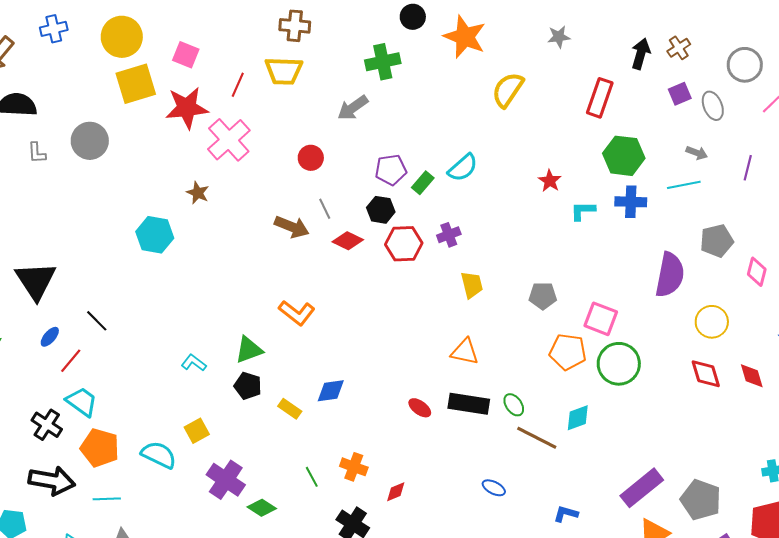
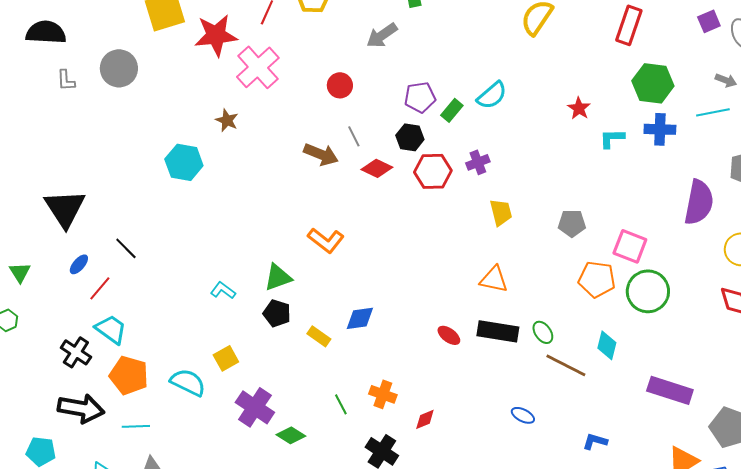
cyan diamond: (578, 418) -> (607, 345), turned -56
purple rectangle: (642, 488) -> (670, 390), moved, turned 57

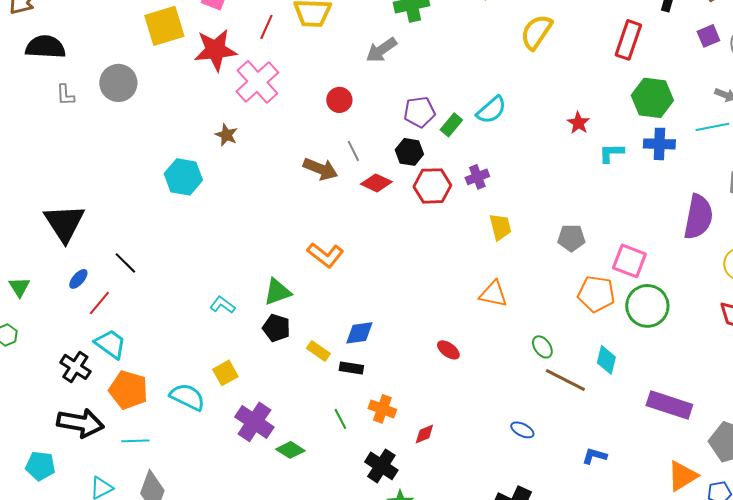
black rectangle: (498, 331) -> (351, 368), moved, size x0.6

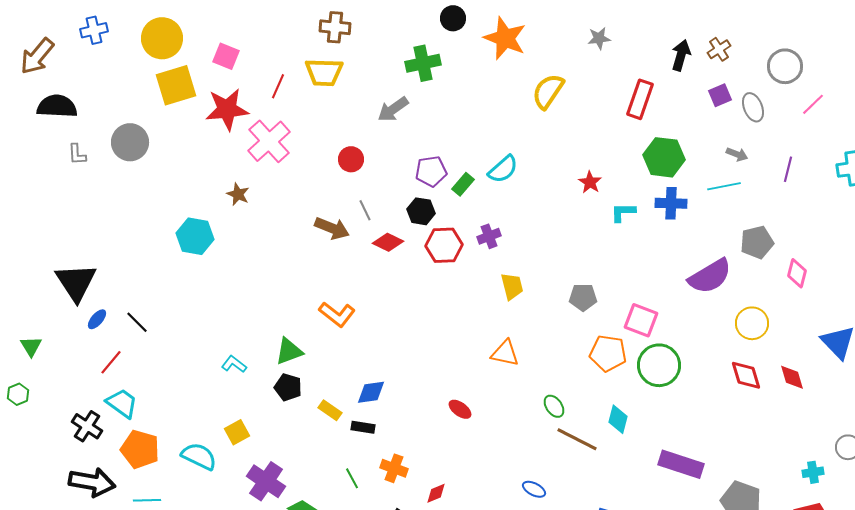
purple semicircle: (698, 217) -> (710, 276), turned 48
blue ellipse: (78, 279) -> (97, 319), moved

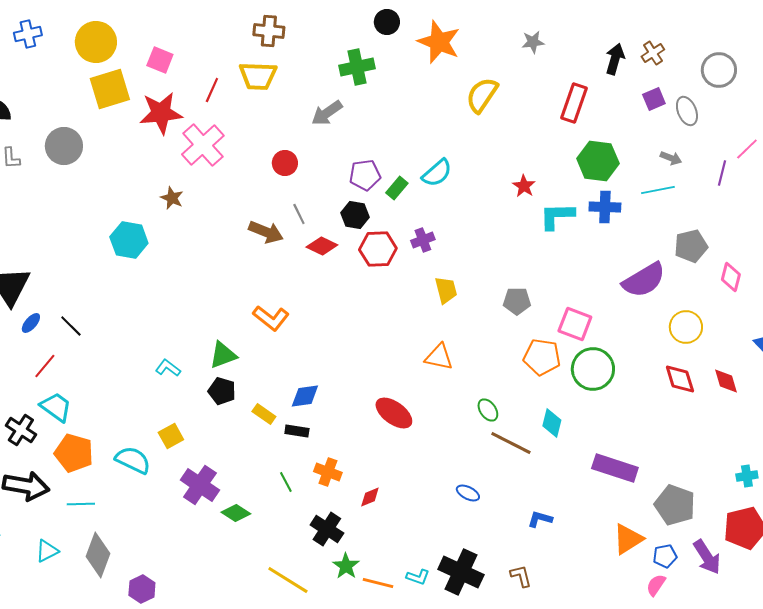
pink line: (813, 104) -> (747, 149), moved
cyan L-shape: (623, 212) -> (557, 216), size x1.4
red ellipse: (460, 409) -> (394, 413), size x1.6

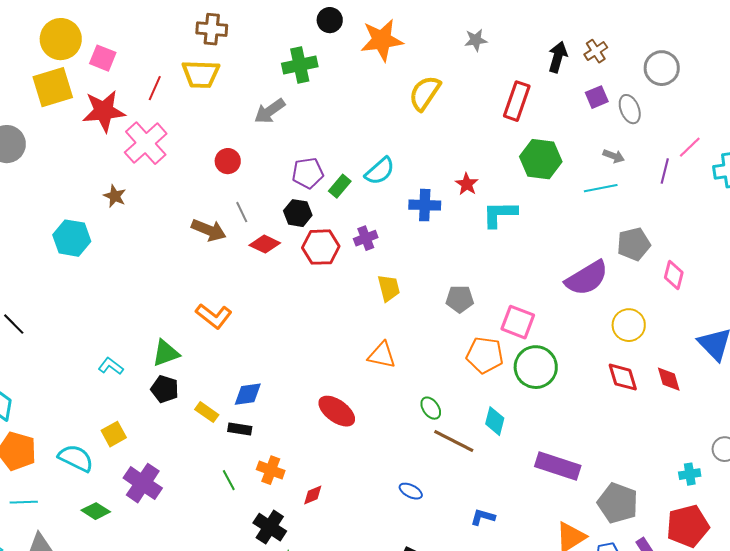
yellow circle: (96, 42) -> (61, 39), moved
orange star: (439, 42) -> (382, 40), turned -30
blue cross: (605, 207) -> (425, 205), moved
green diamond: (236, 513) -> (96, 511), moved

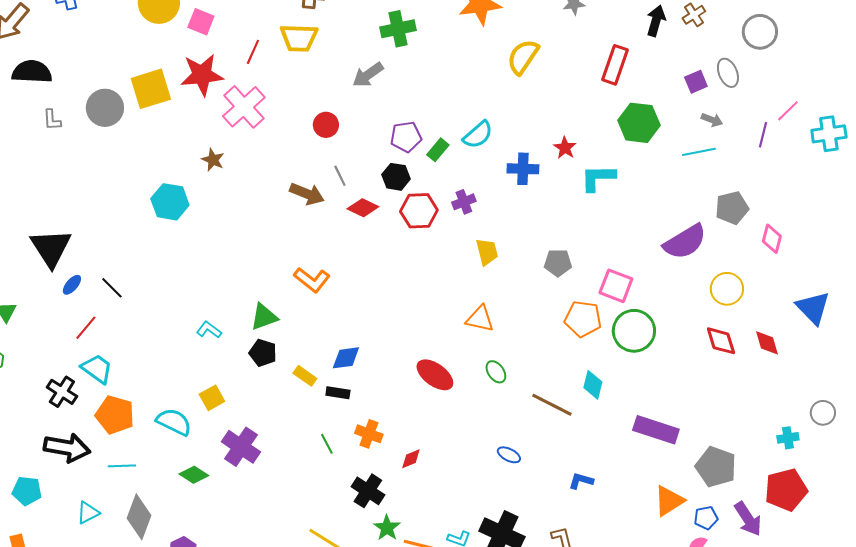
yellow square: (53, 87) -> (151, 89), moved
purple square: (597, 97) -> (696, 82), moved
green ellipse: (431, 408) -> (496, 372), moved

